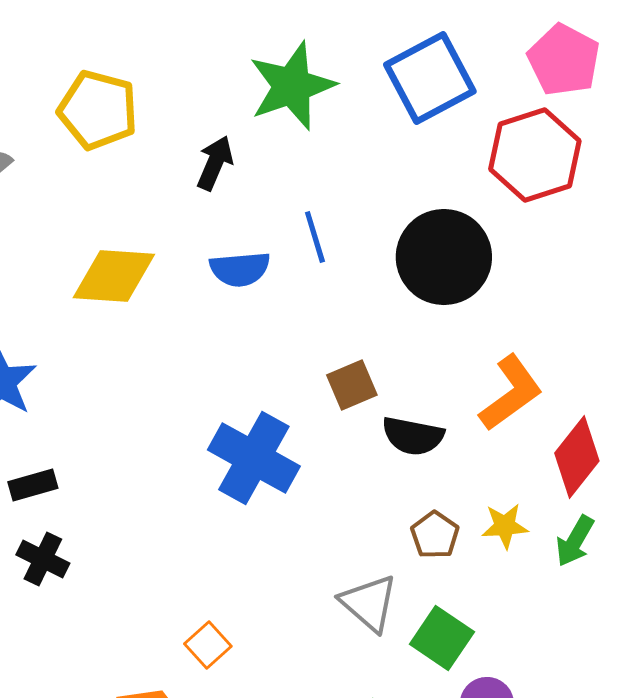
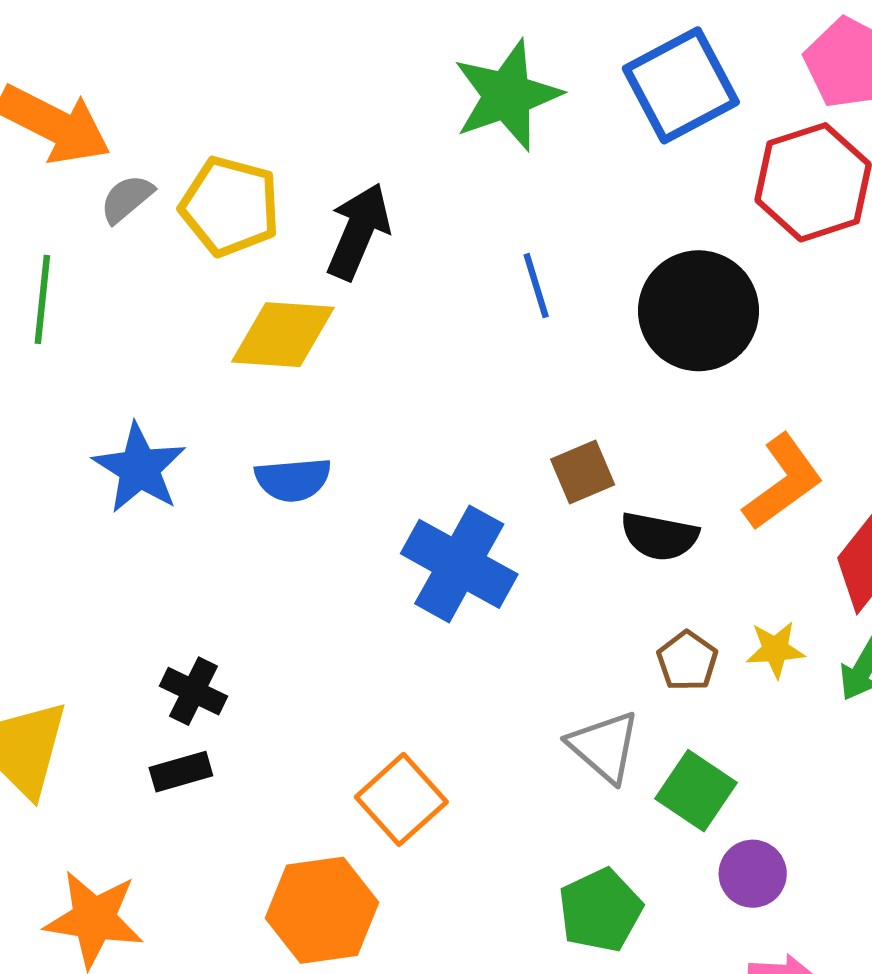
yellow pentagon: (98, 110) -> (230, 206), moved
black arrow: (215, 163) -> (358, 231), moved, size x1.4
blue semicircle: (240, 269) -> (293, 480), moved
black rectangle: (33, 485) -> (181, 772), moved
orange square: (208, 645) -> (401, 799), size x1.5

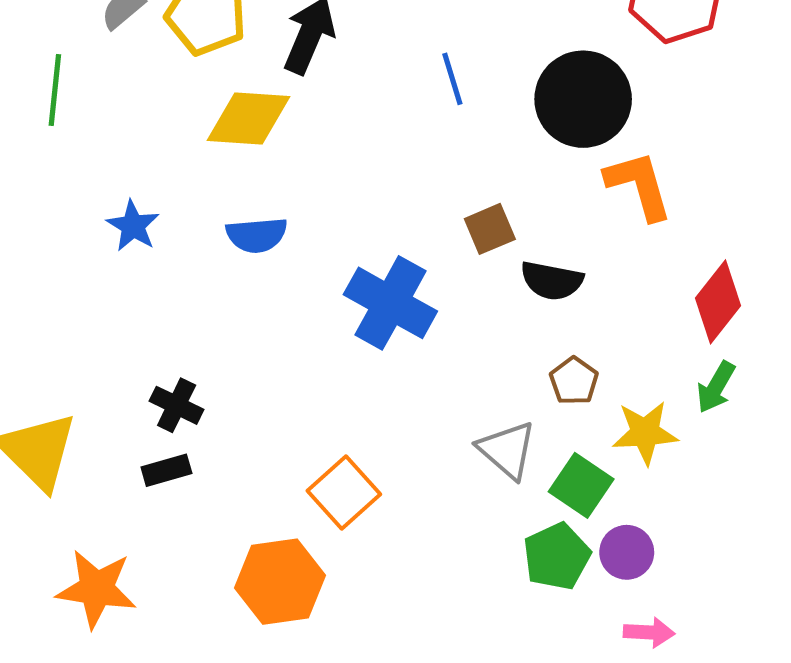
blue star: (139, 468) -> (133, 226), size x0.7
orange L-shape: (783, 482) -> (639, 185), moved, turned -70
yellow star: (775, 650) -> (645, 433), moved, size x1.4
green pentagon: (600, 910) -> (557, 556), moved

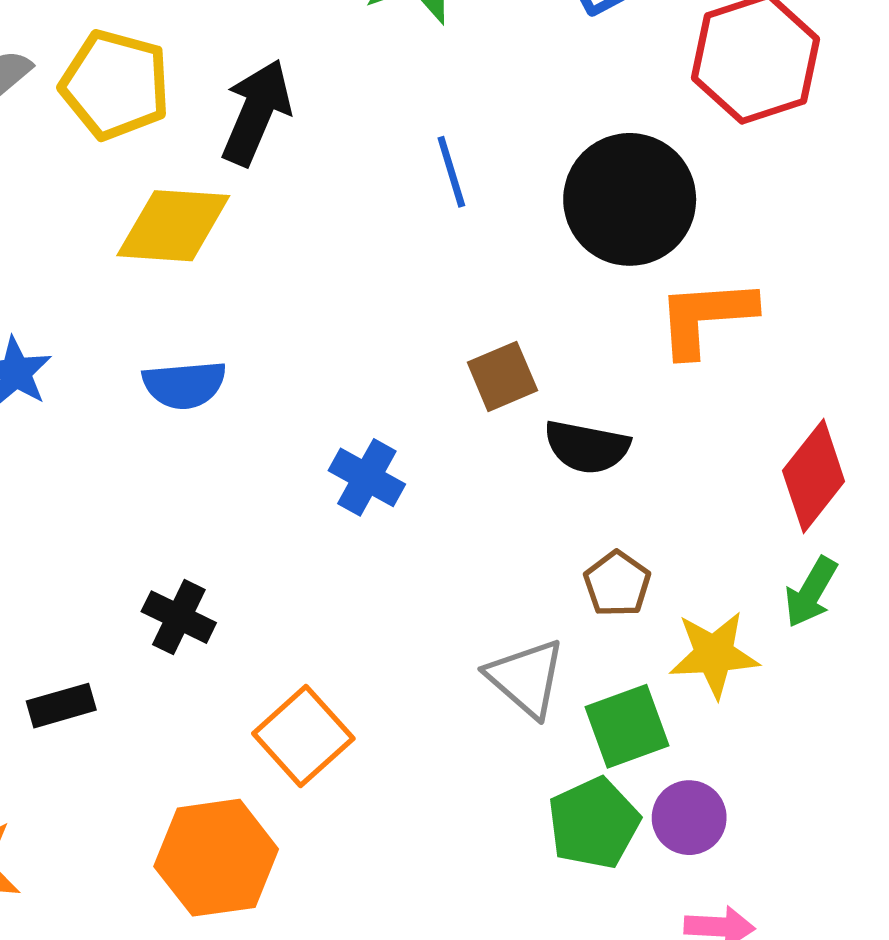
orange L-shape: (639, 185) -> (706, 317), turned -78
blue cross: (390, 303) -> (367, 477), size x0.6
black cross: (177, 405) -> (179, 617), moved
green square: (581, 485) -> (627, 726), turned 36

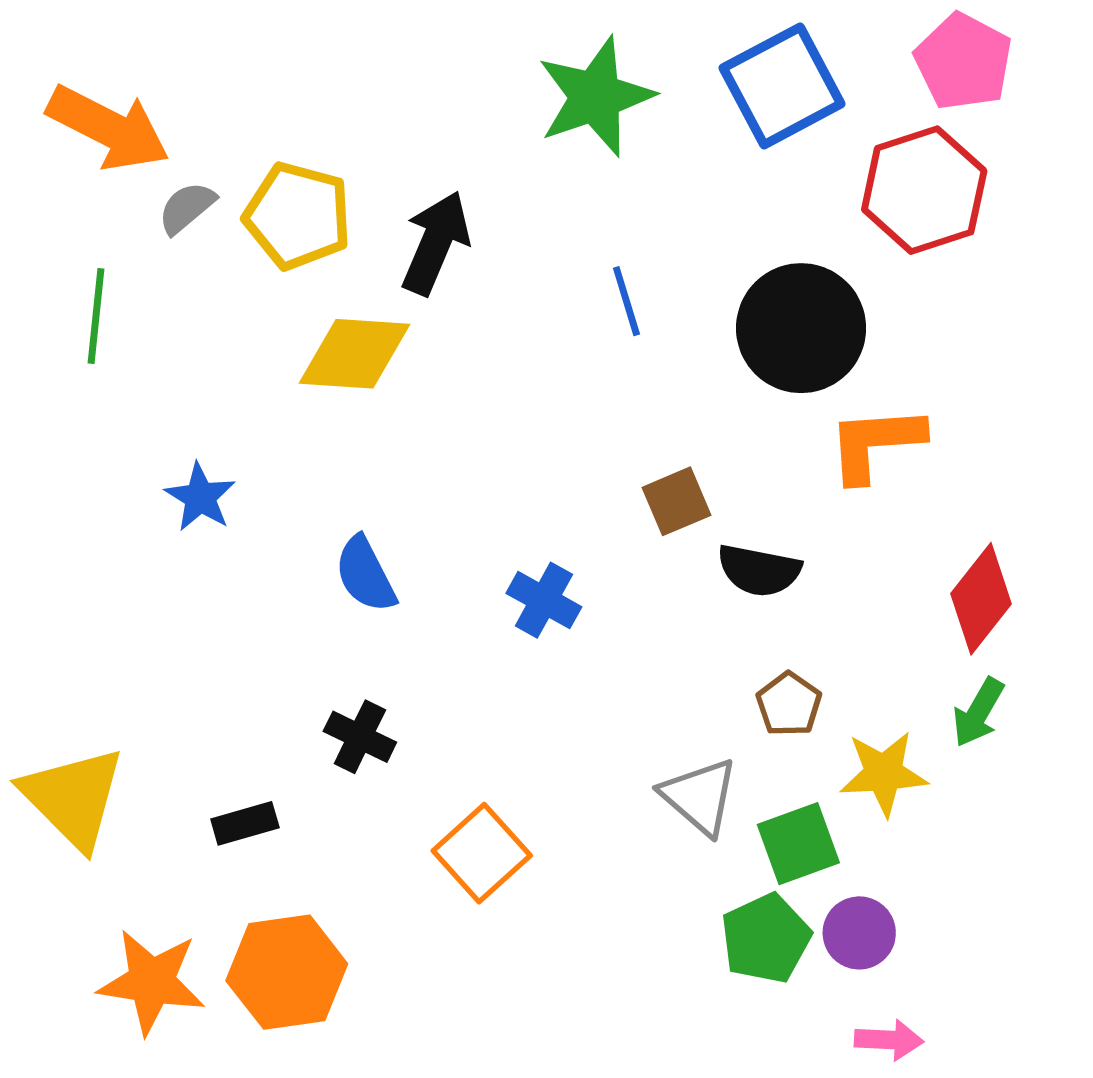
blue semicircle: (184, 385) -> (365, 574), moved, turned 68
orange hexagon: (216, 858) -> (287, 972), moved

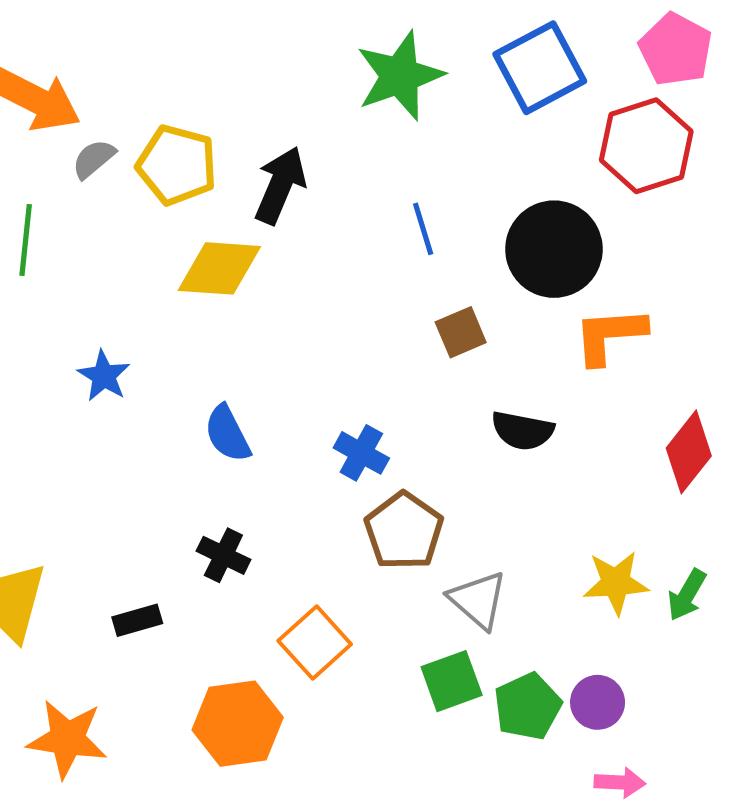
brown square: (677, 501) -> (461, 332), moved
brown pentagon: (789, 704) -> (404, 531), moved, size x1.6
green arrow: (978, 712) -> (687, 595), moved
green square: (798, 844) -> (452, 681), moved
orange hexagon: (287, 972) -> (238, 724), moved

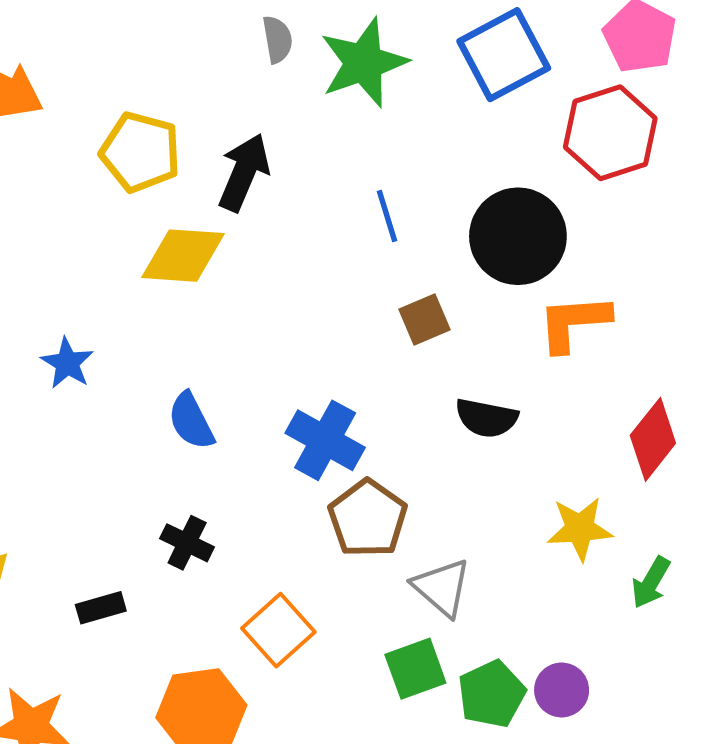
gray semicircle: (94, 159) -> (277, 39), moved, turned 120
blue cross: (361, 453) -> (325, 440), size x1.4
yellow star: (616, 583) -> (580, 529), moved

